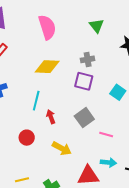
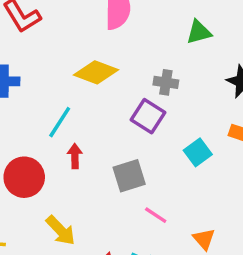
green triangle: (97, 26) -> (199, 32), turned 35
red circle: (27, 138) -> (24, 177), size x1.5
yellow arrow: (62, 148) -> (61, 230), moved

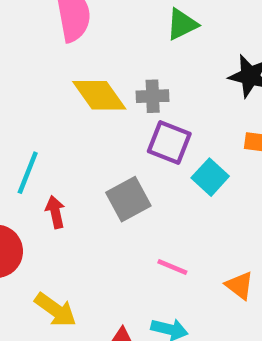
yellow diamond: (96, 72) -> (99, 95), moved, turned 45
purple square: (148, 116) -> (169, 142), moved
gray square: (129, 176) -> (128, 199), moved

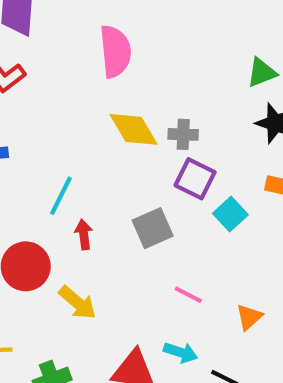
green triangle: (182, 24) -> (262, 73), moved
orange triangle: (240, 285) -> (249, 317), turned 36
yellow arrow: (55, 310) -> (78, 303), moved

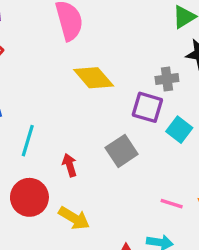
gray cross: (183, 134) -> (167, 79), moved
cyan line: (61, 196) -> (28, 141), moved
pink line: (188, 295) -> (172, 204), moved

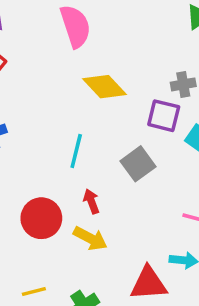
cyan line: (28, 141) -> (76, 151), moved
red arrow: (70, 165) -> (91, 201), moved

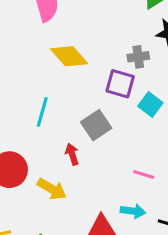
red arrow: (91, 201) -> (72, 154), moved

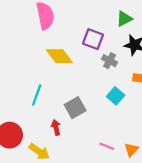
gray cross: (138, 57) -> (110, 61), turned 32
purple square: (120, 84) -> (93, 39), moved

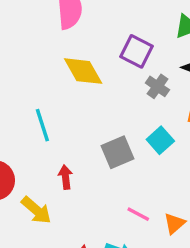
cyan line: (37, 95) -> (42, 125), turned -45
gray square: (75, 108) -> (118, 152), moved

